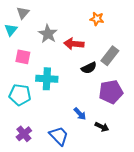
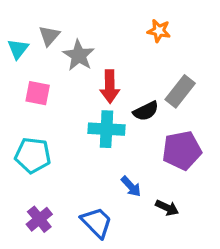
gray triangle: (23, 13) -> (49, 36), moved
red arrow: (74, 44) -> (110, 86), moved, turned -96
cyan cross: (47, 79) -> (106, 129), moved

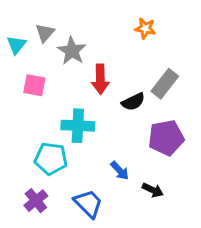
cyan cross: (106, 129) -> (78, 126), moved
cyan pentagon: (33, 155) -> (51, 159), moved

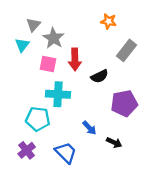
cyan triangle: (16, 45) -> (22, 45), moved
gray rectangle: (165, 84) -> (126, 50), moved
pink square: (34, 85) -> (48, 64), moved

